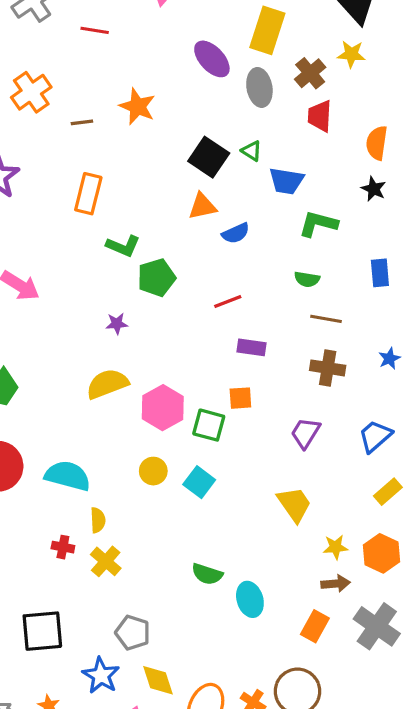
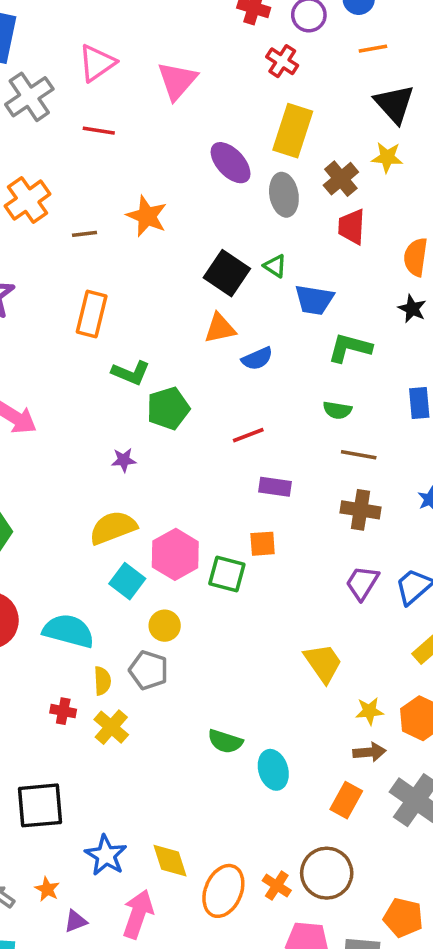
purple trapezoid: (305, 433) -> (362, 583), moved
cyan square: (199, 482) -> (127, 581), moved
gray pentagon: (133, 633) -> (149, 670), moved

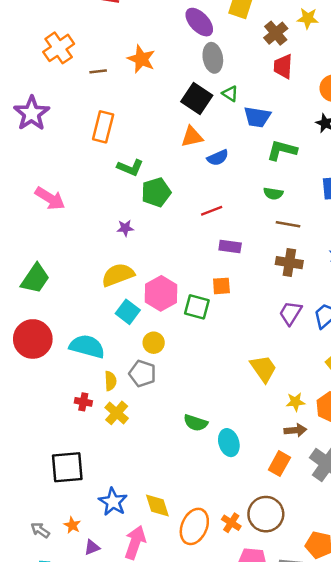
gray ellipse: (284, 195) -> (213, 58), moved

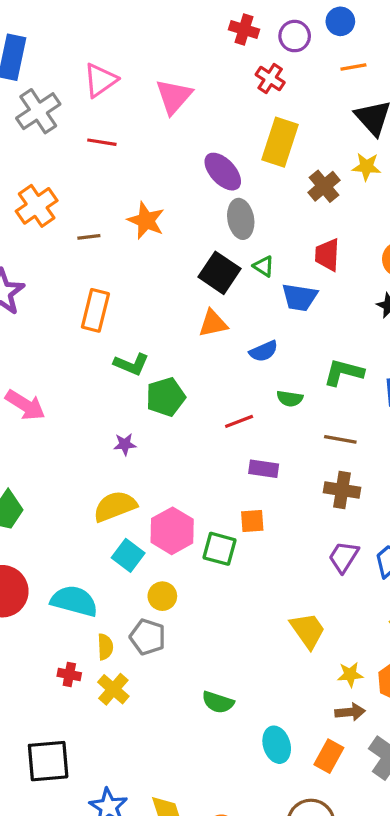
red trapezoid: (283, 66) -> (327, 255), moved
green L-shape: (282, 150) -> (344, 372), moved
blue semicircle: (218, 158) -> (264, 351), moved
green semicircle: (273, 193) -> (290, 399), moved
cyan ellipse: (229, 443) -> (277, 745), moved

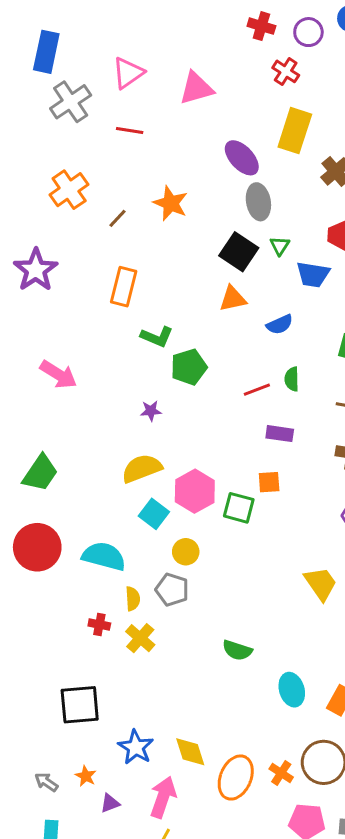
pink triangle: (174, 96) -> (196, 88), turned 33
brown line: (89, 237) -> (118, 218), turned -40
green triangle: (264, 266) -> (280, 246), turned 30
green semicircle: (290, 399) -> (292, 379), moved, turned 80

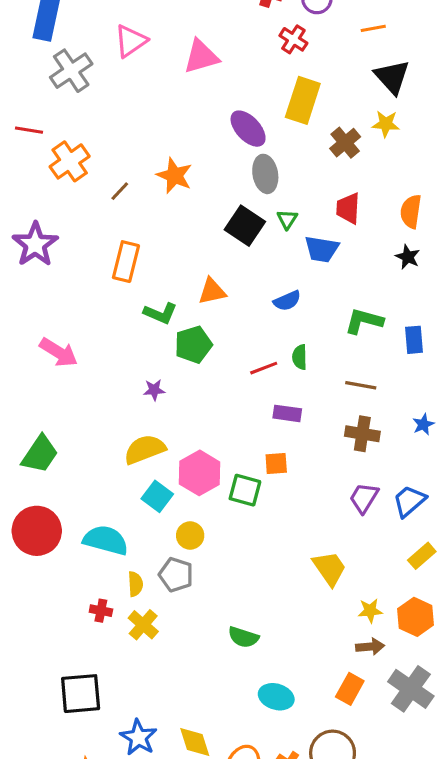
red line: (130, 131) -> (29, 130), moved
orange triangle: (233, 299) -> (212, 291), moved
cyan ellipse: (292, 690) -> (276, 697), moved, turned -56

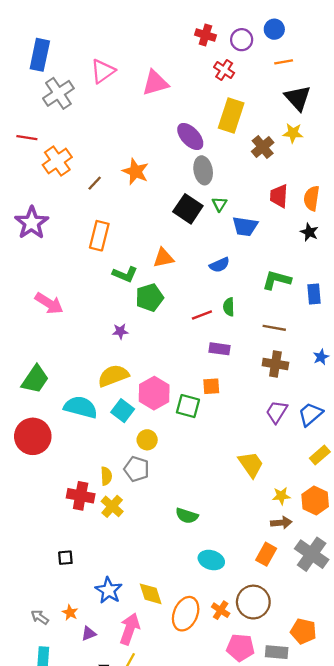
red trapezoid: (348, 208) -> (279, 196), moved
cyan semicircle: (106, 540) -> (81, 407), moved
red cross: (101, 611) -> (81, 496), size x1.6
black square: (81, 694) -> (65, 558), size x0.5

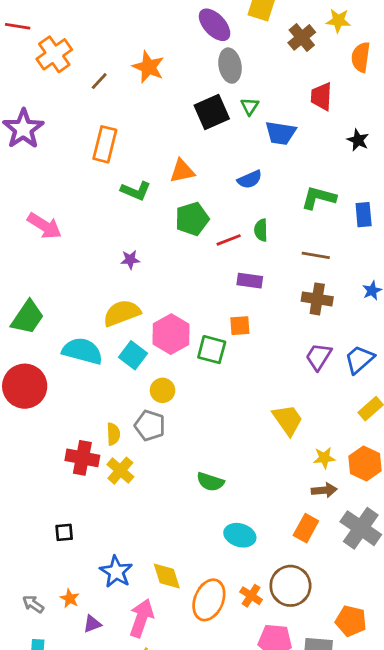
orange semicircle: (312, 198) -> (361, 57), moved
black square: (188, 209) -> (212, 112), turned 32
green pentagon: (149, 298) -> (192, 219), moved

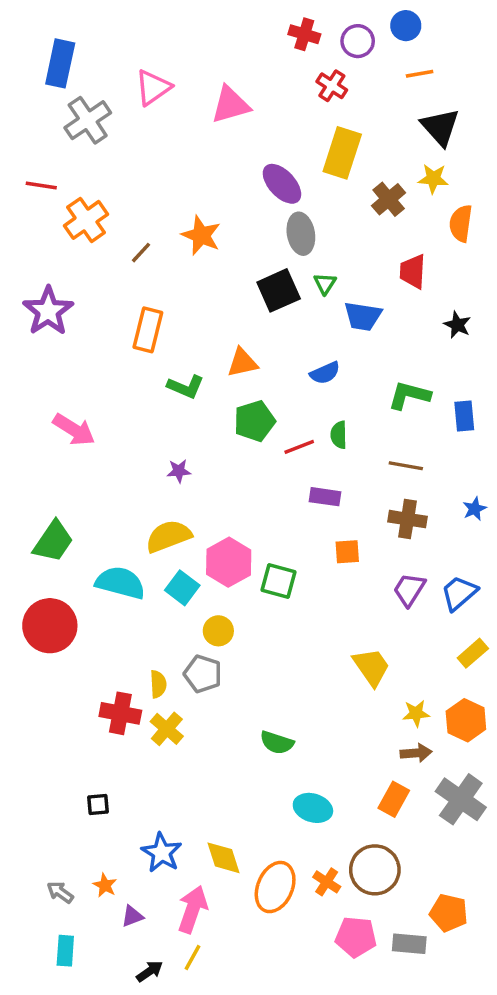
orange square: (240, 326) -> (347, 552), moved

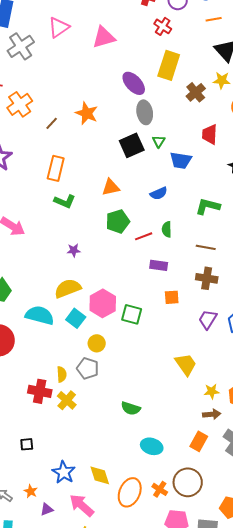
green L-shape: (186, 387) -> (65, 201), moved
pink arrow: (193, 909) -> (82, 505), turned -68

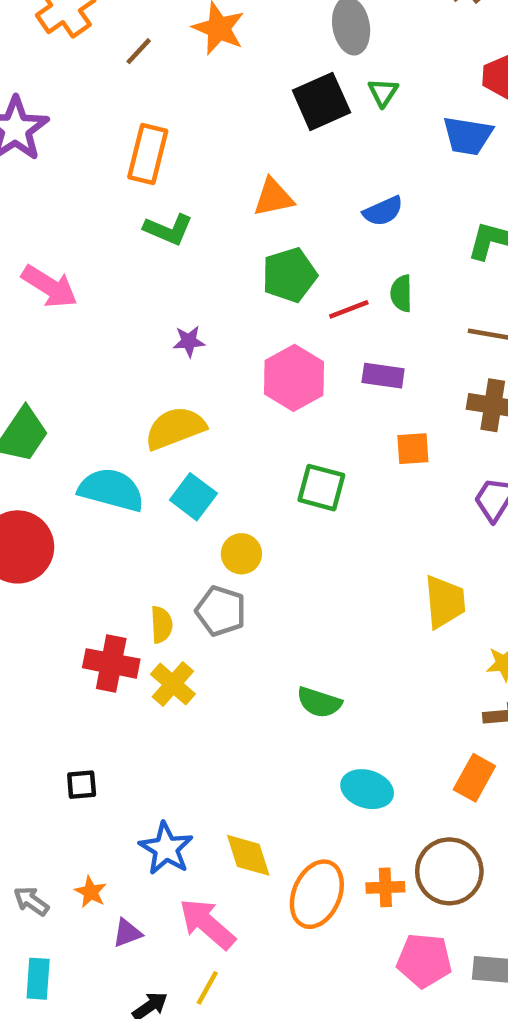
blue trapezoid: (181, 160) -> (468, 136), moved
pink hexagon: (103, 303) -> (294, 378), moved
yellow trapezoid: (186, 364) -> (445, 602), turned 30
orange cross: (160, 489) -> (385, 887), turned -35

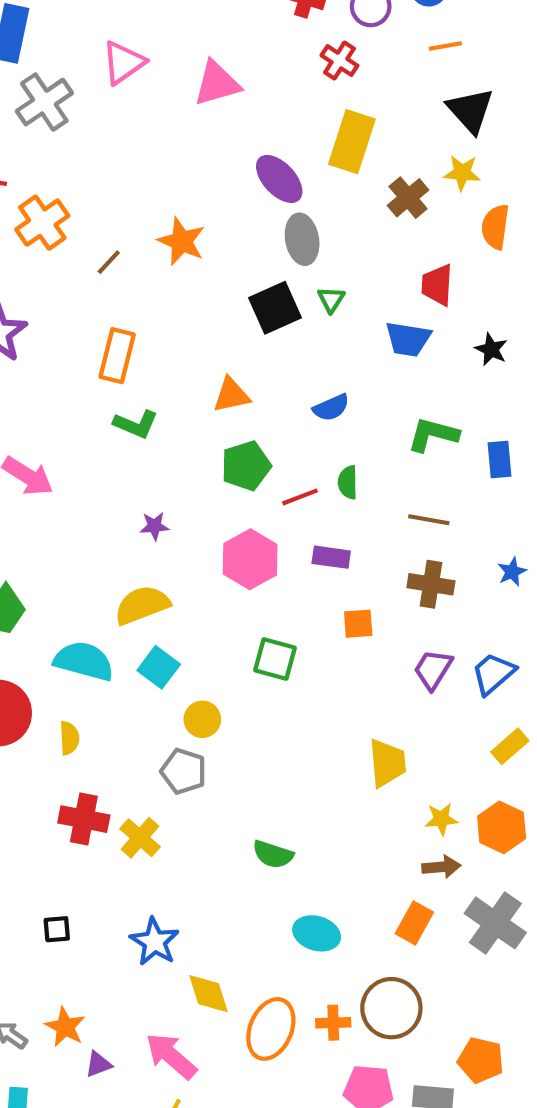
yellow semicircle: (161, 625) -> (69, 738), moved
blue star: (166, 849) -> (155, 942), moved
orange star: (91, 892) -> (65, 1027), size x1.4

